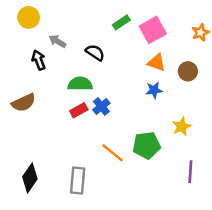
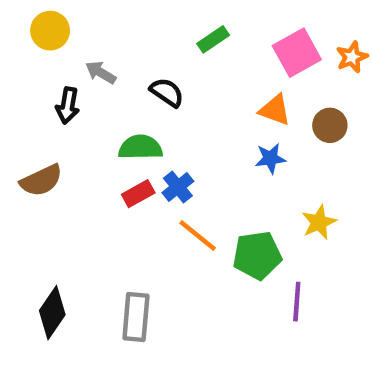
pink square: (153, 30) -> (297, 53), moved
black arrow: (39, 60) -> (68, 106), turned -150
orange line: (113, 153) -> (198, 236), moved
purple line: (190, 172) -> (297, 302), moved

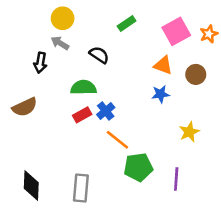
yellow circle: (50, 31) -> (63, 18), moved
green pentagon: (257, 255) -> (138, 167), moved
black diamond: (52, 313) -> (31, 185), turned -32

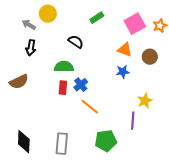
gray arrow: (60, 43) -> (29, 25), moved
red rectangle: (82, 115) -> (63, 88), turned -56
green pentagon: (138, 167) -> (106, 141), moved
purple line: (176, 179) -> (133, 121), moved

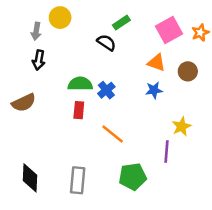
gray arrow: (29, 25) -> (36, 31), turned -112
black semicircle: (76, 42) -> (106, 43), moved
blue cross: (81, 85) -> (106, 90), moved

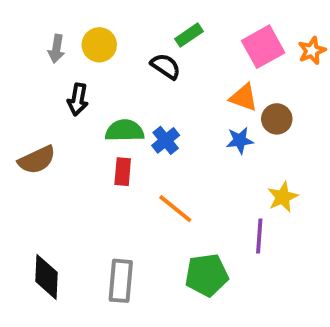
yellow circle: (60, 18) -> (99, 45), moved
black arrow: (39, 60) -> (78, 99), moved
brown circle: (188, 71) -> (277, 119), moved

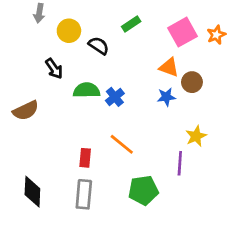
gray arrow: (56, 49) -> (39, 13), moved
black semicircle: (166, 66) -> (99, 46), moved
black arrow: (78, 99) -> (54, 69), turned -45
red rectangle: (123, 172) -> (85, 158), moved

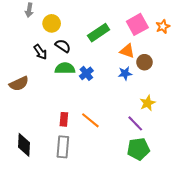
green rectangle: (131, 24) -> (99, 33), moved, size x1.5
black semicircle: (99, 46) -> (63, 46), moved
orange line: (122, 144) -> (90, 120), moved
purple line: (180, 163) -> (135, 123), turned -48
green pentagon: (143, 190) -> (138, 149), moved

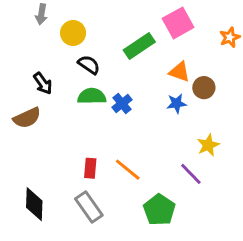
pink square: (137, 24) -> (178, 23), moved
black arrow: (40, 52) -> (43, 83), moved
gray rectangle: (63, 147) -> (89, 207), turned -40
green pentagon: (138, 149) -> (159, 210), moved, turned -30

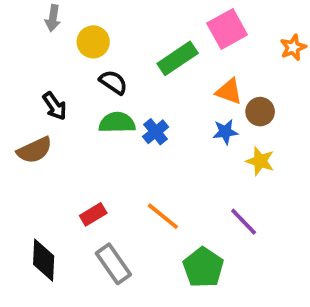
yellow star: (208, 145) -> (260, 161), moved, turned -30
red rectangle: (90, 168) -> (93, 214), moved, turned 54

